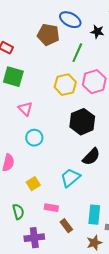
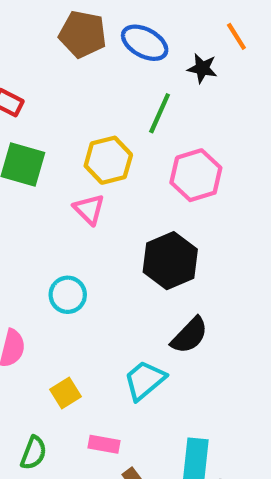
brown pentagon: (48, 35) -> (83, 34), moved
yellow hexagon: (65, 85) -> (108, 160), moved
pink triangle: (25, 109) -> (89, 209), moved
green semicircle: (18, 212) -> (34, 453), turned 35

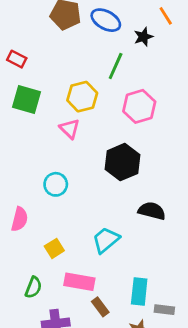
black star: (202, 68) -> (143, 37), turned -30
black semicircle: (189, 335) -> (152, 211), moved, turned -120
pink rectangle: (104, 444) -> (79, 282), size x1.5

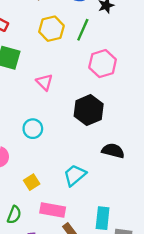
yellow hexagon: (82, 97) -> (51, 29), moved

